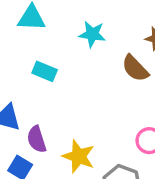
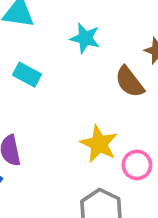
yellow star: (79, 156) -> (99, 144), moved

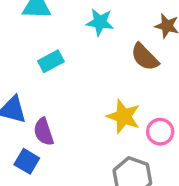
cyan rectangle: (27, 75) -> (51, 61), turned -50

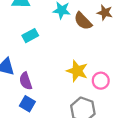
brown semicircle: (145, 57) -> (83, 21), moved
blue square: (27, 161) -> (27, 104), moved

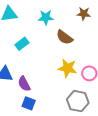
brown semicircle: (83, 21) -> (65, 37), moved

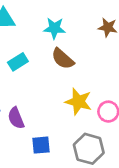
brown semicircle: (65, 37) -> (63, 59), moved
blue square: (29, 103) -> (41, 145), moved, turned -32

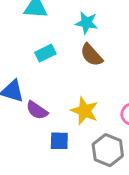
yellow star: (78, 102) -> (85, 111), moved
purple semicircle: (16, 118) -> (37, 110), turned -40

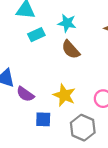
cyan rectangle: (45, 53) -> (36, 35), moved

